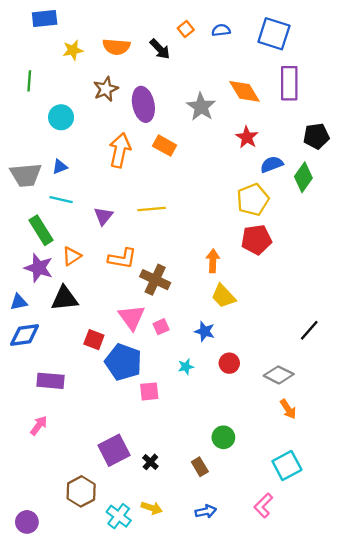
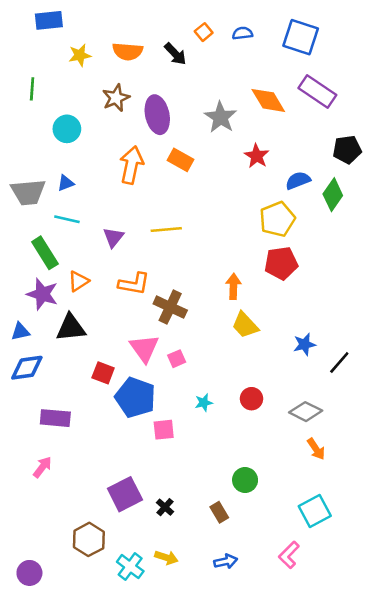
purple rectangle: (289, 83) -> (317, 91), turned -56
red star: (247, 137) -> (257, 156), moved
blue star: (205, 331) -> (304, 344), moved, turned -30

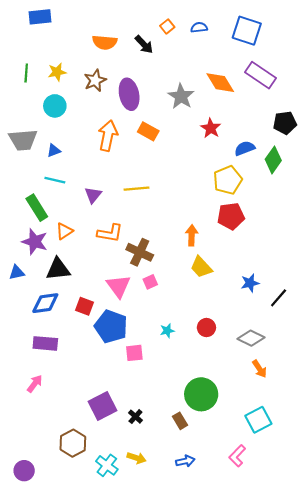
yellow star: (80, 55) -> (57, 72), moved
gray trapezoid: (28, 192) -> (23, 140), moved
pink square: (177, 359) -> (150, 282), moved
blue diamond: (27, 368) -> (45, 303), moved
green circle: (245, 480) -> (201, 394), size x1.6

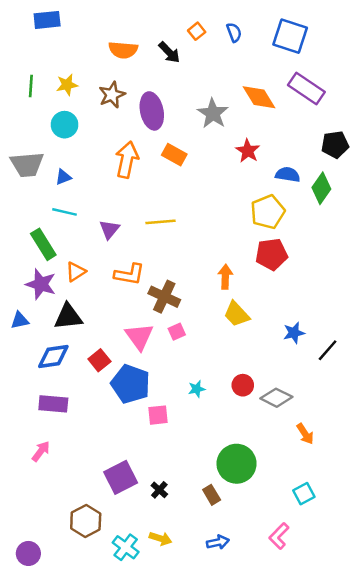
blue semicircle: (199, 27) -> (234, 32), turned 77
blue semicircle: (245, 148) -> (288, 175), turned 30
red square: (85, 306) -> (99, 360), turned 30
gray diamond: (251, 338) -> (276, 398), moved
cyan square: (258, 420) -> (304, 494), size x0.7

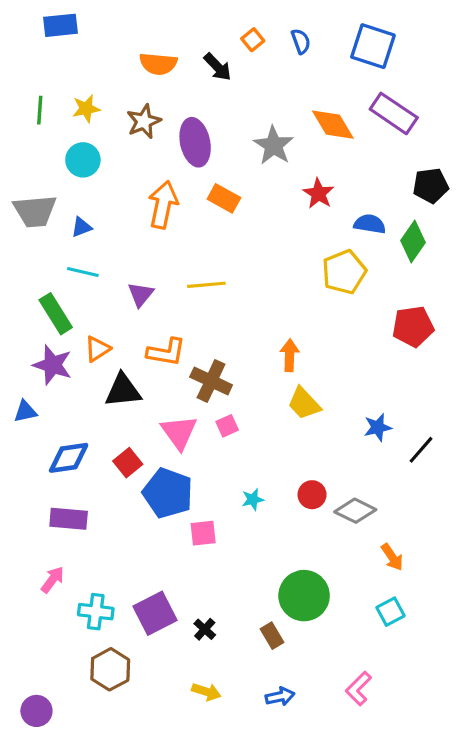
red pentagon: (271, 254) -> (413, 326), moved
black triangle: (68, 317) -> (123, 391), moved
cyan square: (304, 494) -> (391, 612), moved
cyan cross: (126, 547) -> (96, 612), moved, turned -30

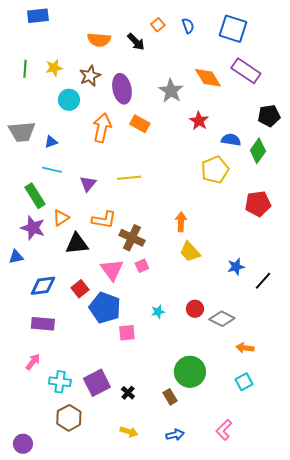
cyan circle: (83, 160) -> (69, 100), moved
orange arrow: (392, 557) -> (245, 348), turned 132

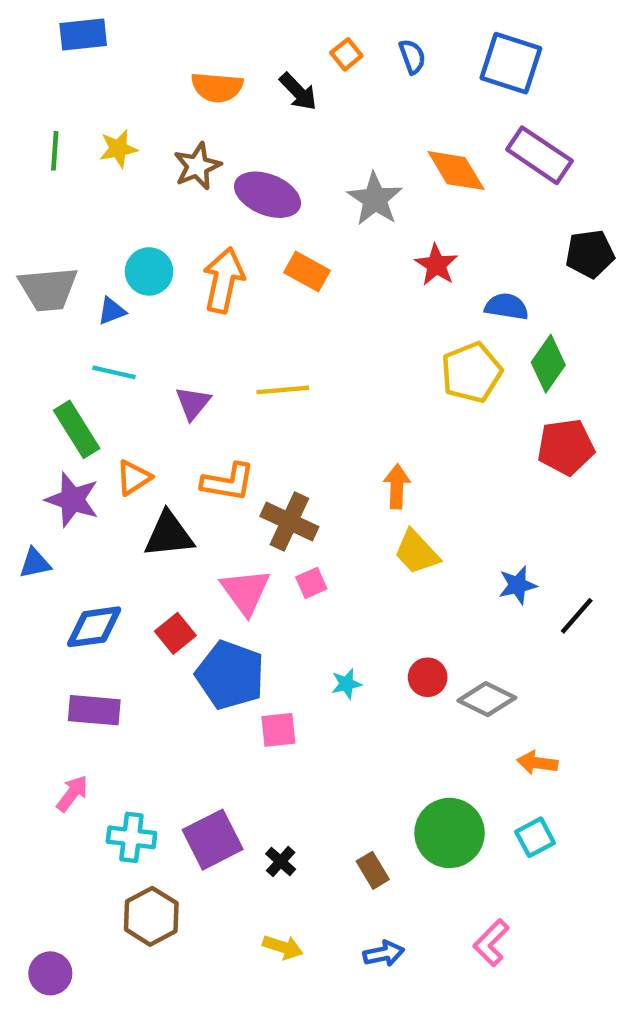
purple ellipse: (122, 89) -> (267, 195), turned -56
cyan circle: (69, 100) -> (149, 271), moved
green diamond: (258, 151) -> (548, 364), moved
green circle: (190, 372) -> (450, 833), moved

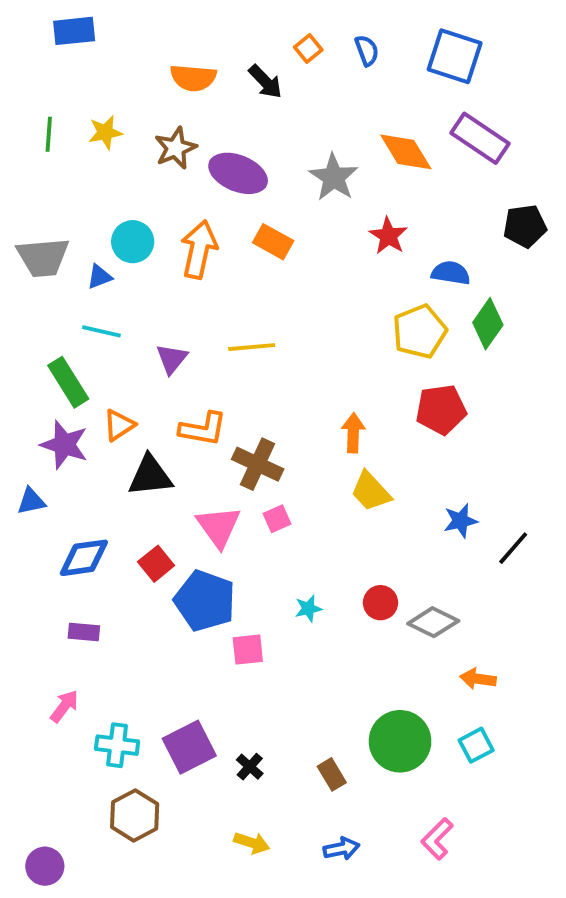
red pentagon: (566, 447) -> (441, 410), moved
purple rectangle: (94, 710) -> (84, 632), size x0.7

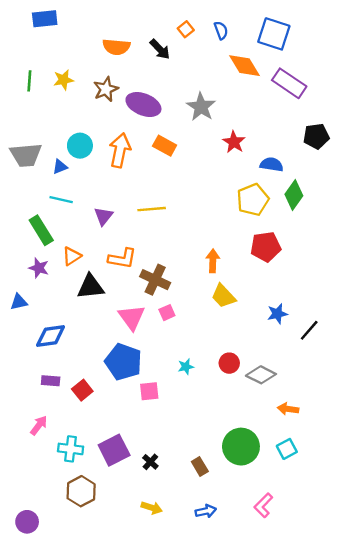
orange diamond: (406, 152) -> (245, 66), moved
purple star: (64, 445) -> (39, 268), size x0.7
red square: (156, 564) -> (82, 390), moved

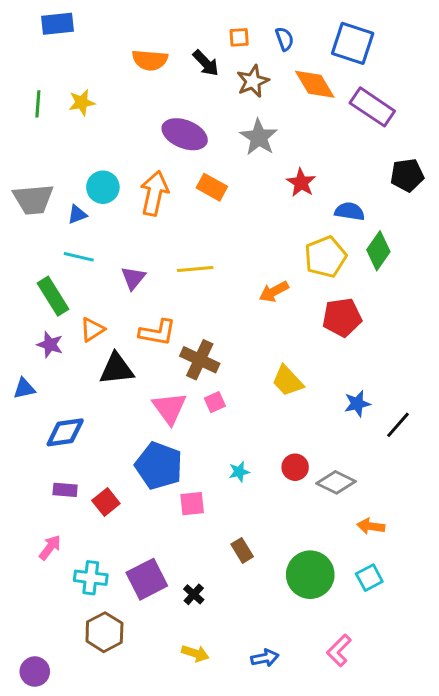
orange square: (186, 29) -> (239, 37), turned 35
brown star: (106, 89) -> (253, 81), moved
orange arrow: (213, 261) -> (274, 292), moved, turned -120
brown rectangle: (200, 467) -> (242, 550), moved

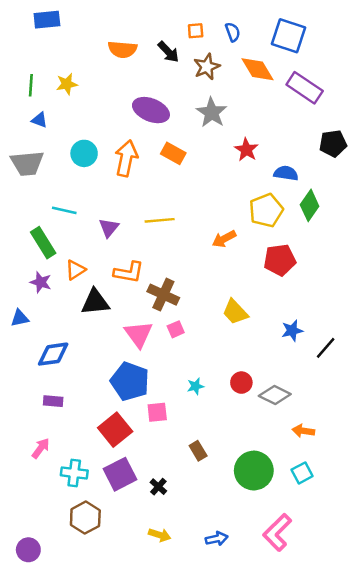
blue triangle: (77, 214) -> (39, 120), moved, turned 42
red square: (106, 502) -> (115, 430), moved, size x1.5
pink L-shape: (339, 650) -> (277, 532), size x1.4

